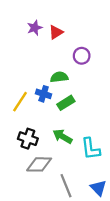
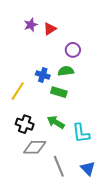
green semicircle: (59, 77) -> (66, 71), moved
blue cross: (44, 94) -> (43, 75), moved
green rectangle: (66, 103) -> (59, 92), turned 49

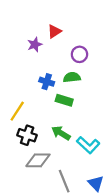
purple star: (31, 25) -> (35, 45), moved
yellow line: (18, 91) -> (17, 111), moved
cyan L-shape: (81, 133) -> (88, 145), turned -40

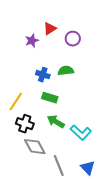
purple circle: (79, 54) -> (73, 39), moved
green rectangle: (64, 100) -> (50, 98), moved
gray diamond: (38, 160) -> (35, 147), turned 60

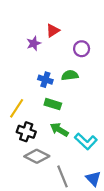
purple circle: (73, 39) -> (82, 49), moved
gray diamond: (35, 147) -> (37, 156), turned -35

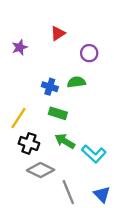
purple star: (34, 43) -> (20, 47), moved

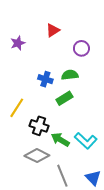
green rectangle: (58, 113) -> (64, 98), moved, turned -49
green arrow: (65, 141) -> (60, 140), moved
black cross: (29, 143) -> (39, 126), moved

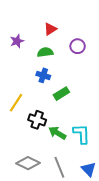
green semicircle: (70, 75) -> (45, 52), moved
cyan L-shape: (86, 141) -> (82, 134), turned -135
gray diamond: (37, 156) -> (28, 163), moved

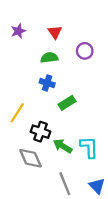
red triangle: (50, 29) -> (55, 32), turned -32
purple star: (17, 41) -> (18, 31), moved
gray diamond: (28, 163) -> (31, 158), moved, turned 40

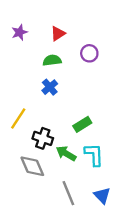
red triangle: (55, 32) -> (58, 34), turned 32
blue cross: (47, 83) -> (50, 87), turned 32
green rectangle: (67, 103) -> (82, 124), moved

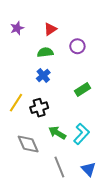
green rectangle: (82, 124) -> (82, 90), moved
black cross: (43, 138) -> (39, 108), moved, turned -36
cyan L-shape: (94, 155) -> (81, 134), turned 45

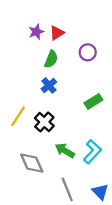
purple star: (17, 28) -> (36, 32), moved
green semicircle: (45, 52) -> (51, 59), turned 119
black cross: (39, 108) -> (44, 122), turned -30

